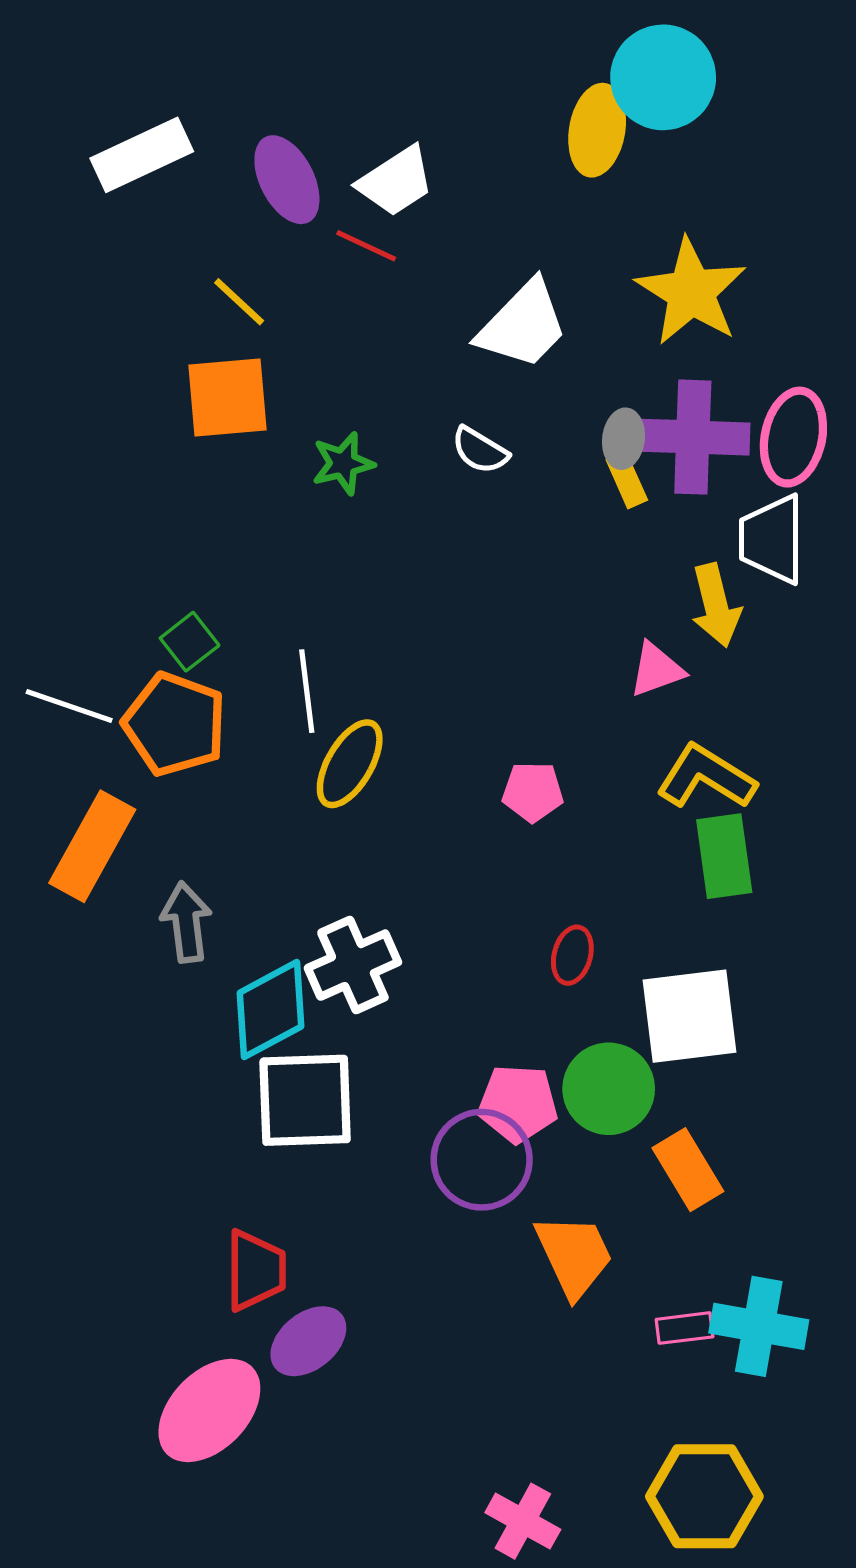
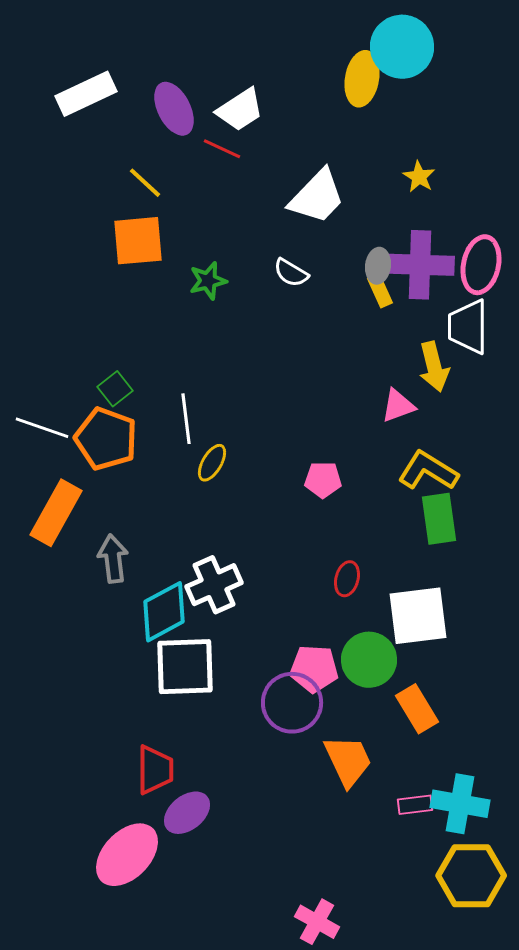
yellow star: (691, 292) -> (419, 177), size x0.5
yellow ellipse: (350, 764) -> (212, 463), size x0.7
yellow hexagon: (704, 1496) -> (471, 876), moved

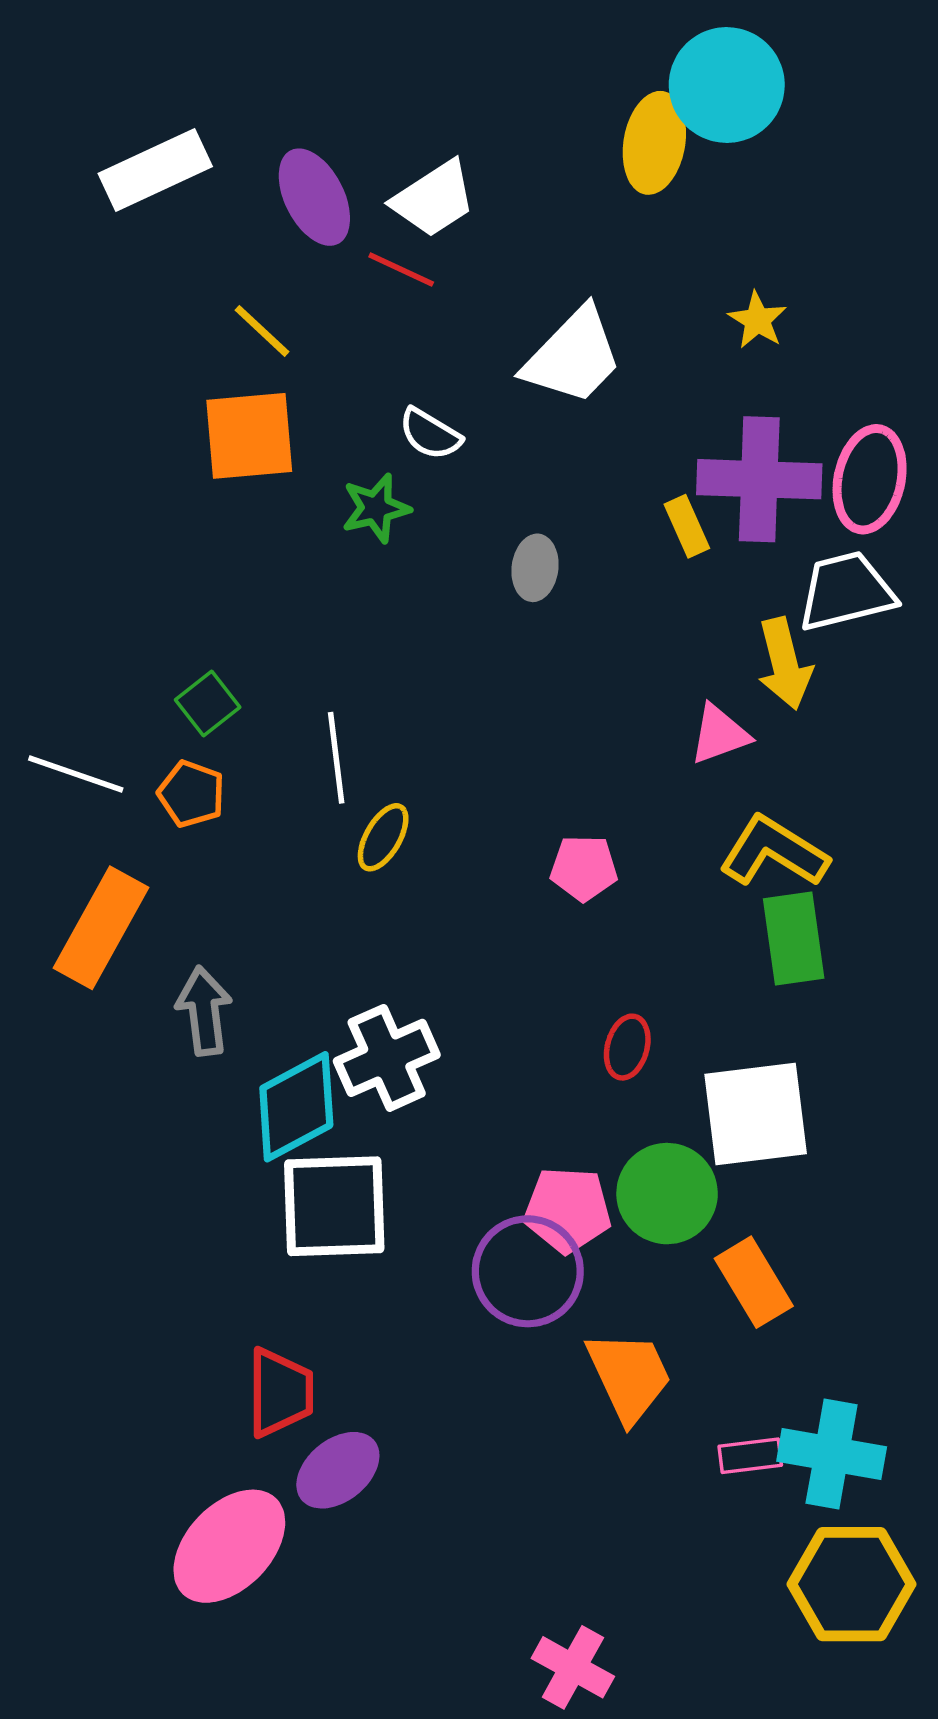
gray ellipse: (378, 266) -> (535, 568), moved
white semicircle: (291, 273) -> (430, 434), moved
white trapezoid: (468, 327) -> (846, 591), turned 76
orange pentagon: (106, 439) -> (191, 794), size x0.6

